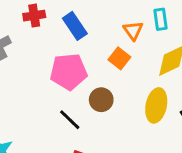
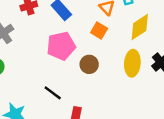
black line: (70, 120) -> (53, 93), moved

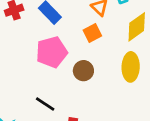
orange square: (99, 30) -> (92, 33), turned 35

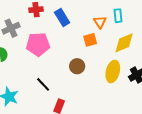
pink pentagon: (52, 52) -> (38, 44), moved

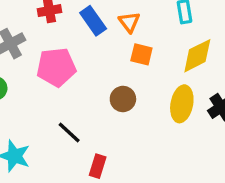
orange triangle: (100, 22) -> (129, 22), moved
orange square: (90, 40) -> (141, 54), turned 32

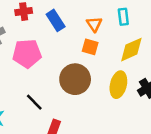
orange triangle: (129, 22) -> (94, 24), moved
brown circle: (123, 99) -> (75, 79), size x1.6

